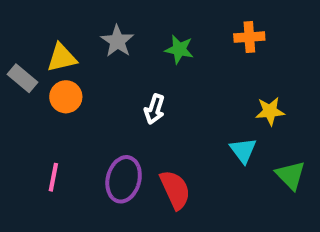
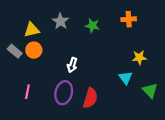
gray rectangle: (23, 78) -> (15, 51), moved
white arrow: (154, 109) -> (72, 65), moved
red semicircle: (175, 190) -> (90, 98), turned 42

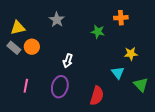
green star: (92, 26) -> (98, 32), moved
yellow triangle: (32, 30) -> (18, 28), moved
red semicircle: (90, 98) -> (97, 96), moved

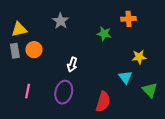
gray rectangle: (14, 48) -> (15, 51), turned 40

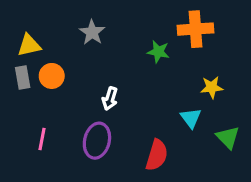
orange cross: (129, 19) -> (196, 29), size x1.5

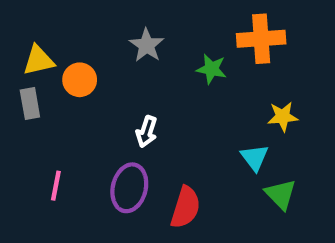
gray star: (92, 32) -> (147, 45), moved
orange circle: (52, 76) -> (80, 80), moved
green triangle: (228, 137) -> (281, 194), moved
red semicircle: (157, 155) -> (185, 207), moved

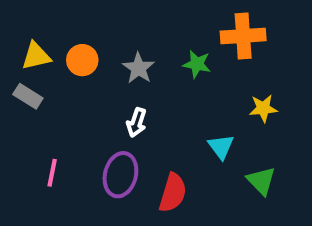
gray star: (147, 45) -> (139, 68), moved
orange circle: (80, 80) -> (82, 60), moved
gray rectangle: (30, 104) -> (28, 96), turned -48
cyan triangle: (255, 158) -> (221, 147), moved

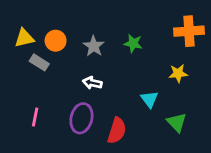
orange cross: (243, 36) -> (189, 31), moved
gray rectangle: (28, 96) -> (39, 62), moved
white arrow: (137, 122) -> (92, 83), turned 84

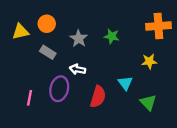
orange circle: (56, 41) -> (47, 24), moved
gray rectangle: (39, 62) -> (48, 52), moved
purple ellipse: (81, 118) -> (59, 89), moved
red semicircle: (117, 131) -> (98, 97), moved

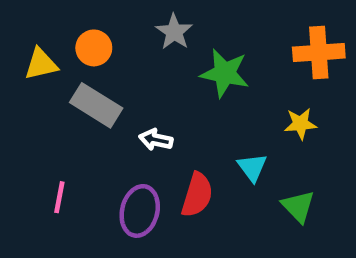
green star: (112, 36) -> (225, 73), size x1.5
gray star: (79, 39) -> (174, 32), moved
gray rectangle: (48, 52) -> (96, 105), size x1.5
purple ellipse: (59, 89) -> (140, 211), moved

